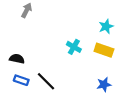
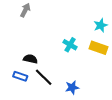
black semicircle: (17, 59) -> (30, 59), moved
blue star: (104, 85) -> (72, 87), moved

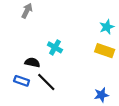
cyan cross: (70, 45) -> (55, 47), moved
blue star: (72, 87) -> (101, 95), moved

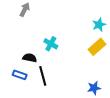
yellow rectangle: (105, 51) -> (97, 47), turned -60
black line: (46, 82) -> (43, 76), turned 30

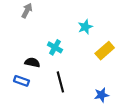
cyan star: (99, 25) -> (85, 27), moved
black line: (43, 76) -> (60, 82), moved

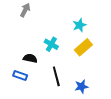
yellow rectangle: (105, 51) -> (83, 47), moved
blue star: (101, 95) -> (81, 87), moved

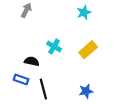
cyan star: (79, 25) -> (84, 12), moved
black line: (56, 76) -> (43, 89), moved

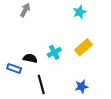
cyan cross: (54, 46) -> (54, 52), moved, turned 32
blue rectangle: (21, 79) -> (14, 68), moved

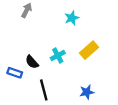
cyan star: (79, 12) -> (72, 18), moved
black semicircle: (30, 58) -> (32, 62), turned -144

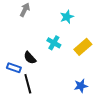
cyan cross: (58, 56) -> (54, 43), moved, turned -32
black line: (44, 90) -> (28, 84), moved

